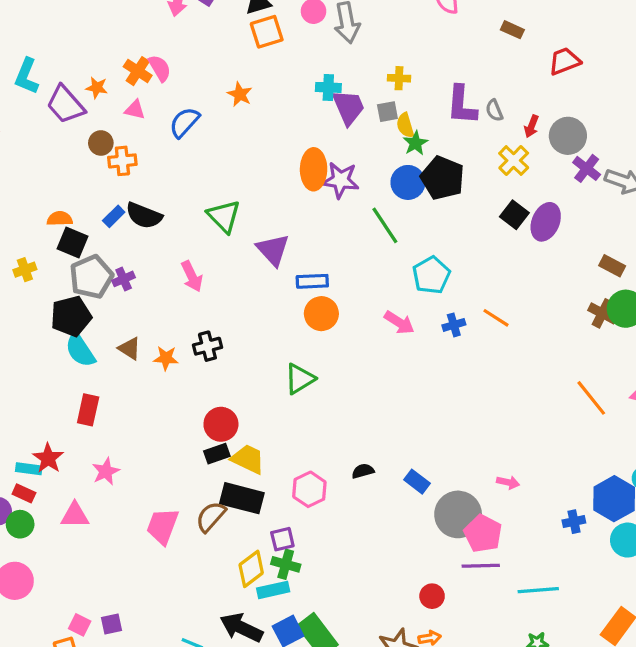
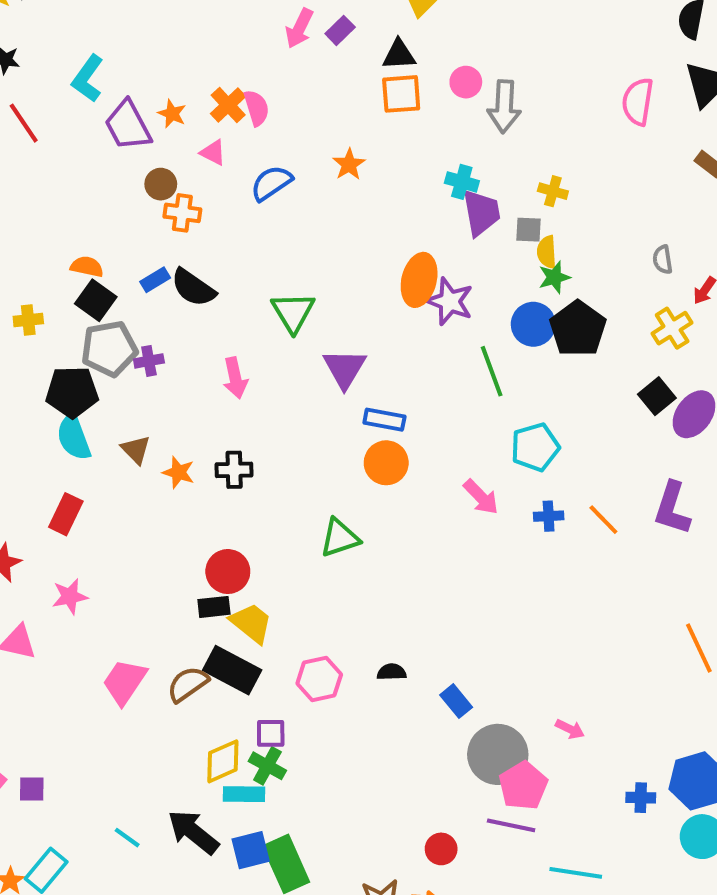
purple L-shape: (462, 105) -> (672, 508), moved

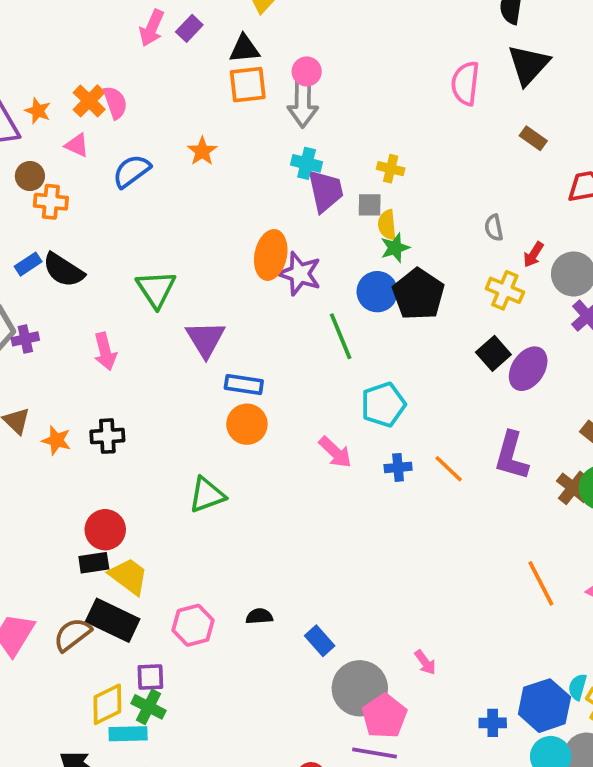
gray arrow: (504, 106) -> (303, 103), moved
yellow cross: (672, 328) -> (505, 290), turned -33
pink arrow: (570, 729) -> (425, 662), turned 30

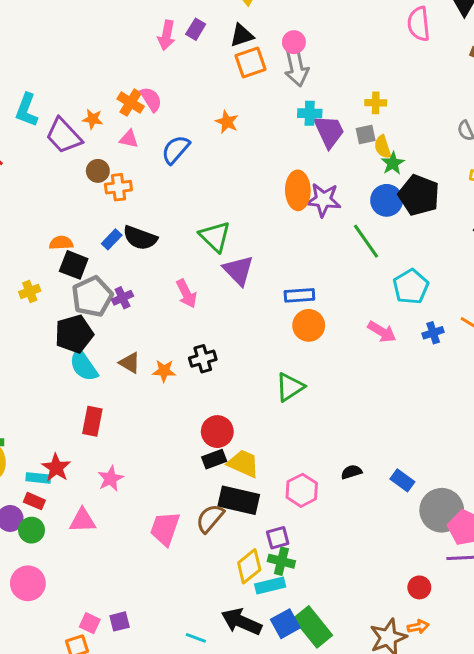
purple triangle: (205, 339) -> (238, 270), moved

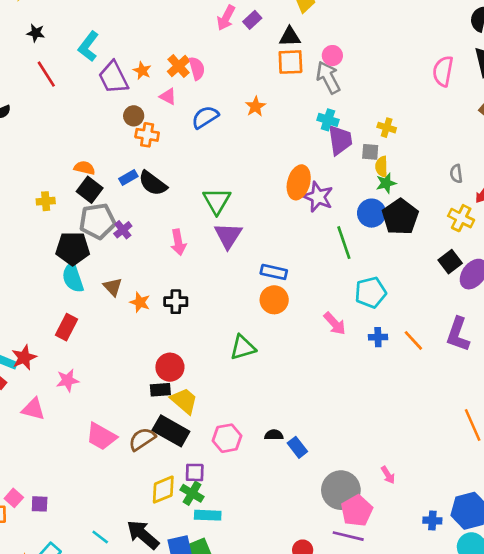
gray arrow: (296, 67) -> (328, 78), turned 148
purple cross: (122, 298) -> (123, 230), turned -30
blue rectangle: (402, 480) -> (297, 447), moved
pink trapezoid: (165, 529) -> (101, 436), turned -96
cyan rectangle: (270, 586) -> (208, 515), moved

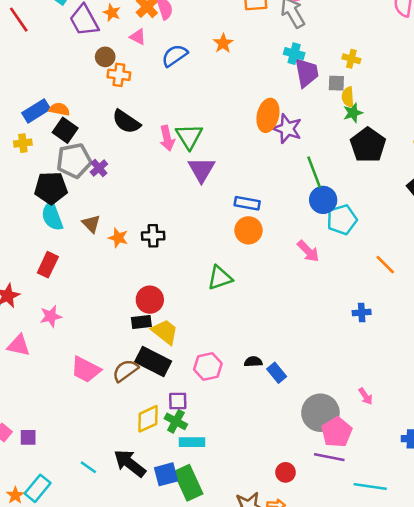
blue rectangle: (128, 177) -> (36, 111), moved, size x1.5
blue circle: (372, 213) -> (323, 200), moved
pink arrow: (178, 242) -> (167, 138), moved
blue cross: (378, 337) -> (362, 312), moved

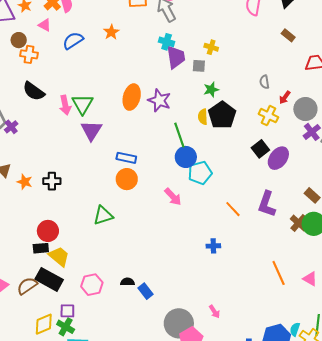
yellow semicircle: (348, 97) -> (203, 117), moved
orange ellipse: (268, 115) -> (132, 97), moved

